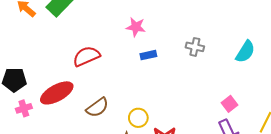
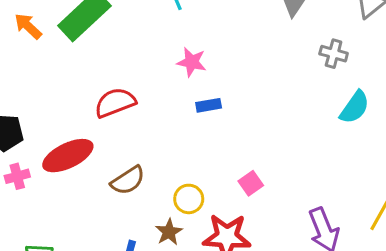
gray cross: (195, 47) -> (334, 54), moved
pink square: (229, 104) -> (251, 183), moved

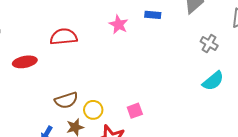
blue rectangle: (209, 105) -> (153, 15), moved
red ellipse: (68, 156) -> (25, 62), size x0.7
brown semicircle: (128, 180) -> (66, 100), moved

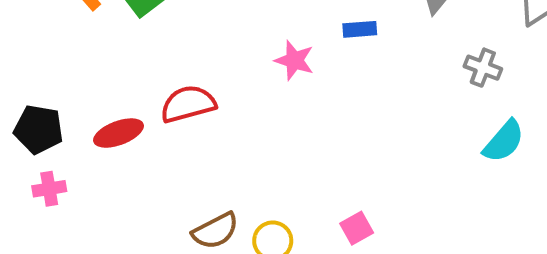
red ellipse: (25, 62) -> (119, 133), moved

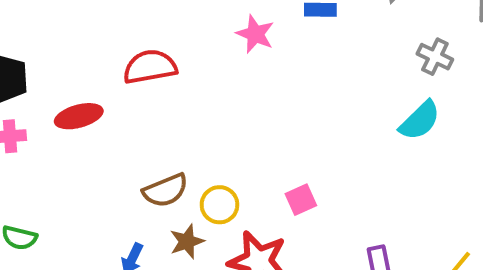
red ellipse: (119, 133) -> (79, 116), moved
cyan semicircle: (504, 141) -> (420, 121), moved

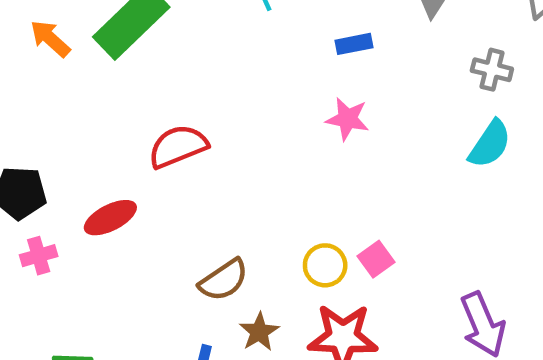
pink star: (255, 34) -> (348, 119), moved
yellow circle: (219, 205) -> (325, 265), moved

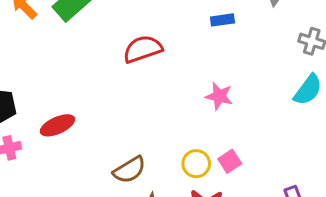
pink star: (348, 119) -> (219, 96), moved
red semicircle: (178, 146) -> (143, 49), moved

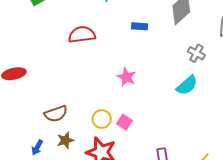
pink square: (230, 161) -> (124, 122), turned -35

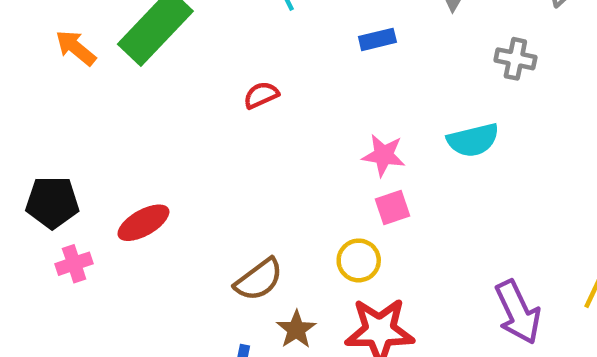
red semicircle: (82, 35) -> (261, 95), size x0.6
cyan semicircle: (187, 85) -> (473, 140), moved, turned 45
pink square: (124, 122) -> (392, 208), moved, turned -35

